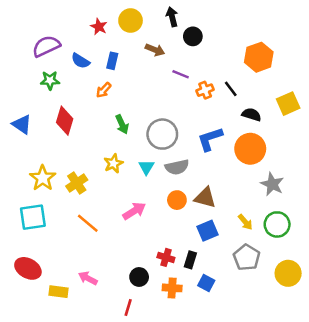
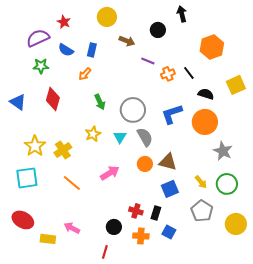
black arrow: (172, 17) -> (182, 14), moved
red star: (99, 27) -> (64, 22), moved
gray semicircle: (177, 167) -> (145, 137), turned -108

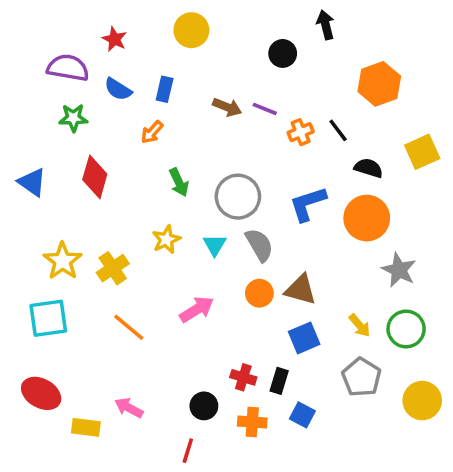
purple semicircle: (38, 38) -> (68, 68), turned 35
brown arrow: (127, 41) -> (227, 107), moved

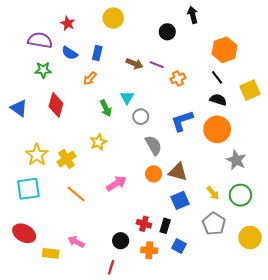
black line: (338, 130) -> (217, 77), moved
gray circle: (238, 197) -> (141, 117), size x0.6
cyan triangle: (215, 245) -> (127, 98), moved

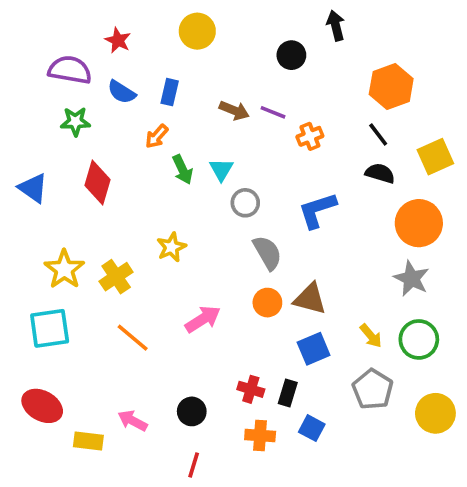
green arrow: (106, 108) -> (183, 170), moved
orange circle: (217, 129) -> (419, 223), moved
black circle: (121, 241) -> (192, 411), moved

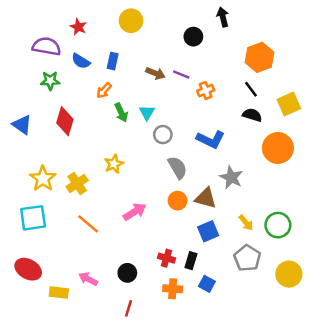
blue L-shape: (317, 210) -> (211, 139), turned -136
gray star: (411, 279) -> (231, 177), moved

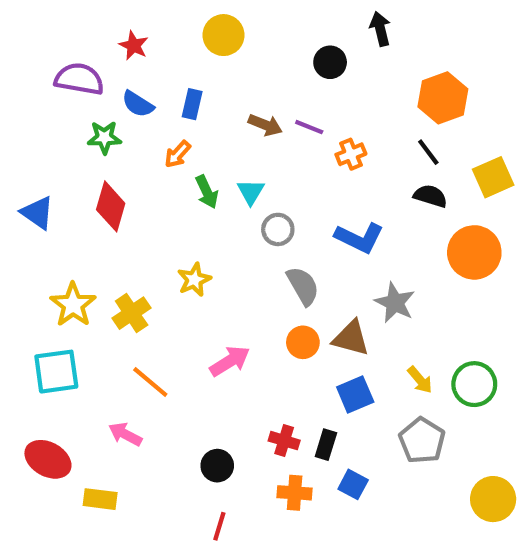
green star: (50, 81) -> (104, 138), moved
yellow circle: (289, 274) -> (493, 499), moved
pink arrow: (88, 279) -> (125, 434), moved

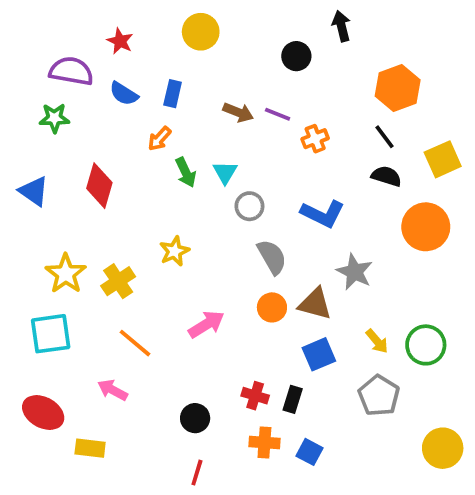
green star: (104, 138) -> (54, 118), moved
blue square: (353, 484) -> (309, 452), moved

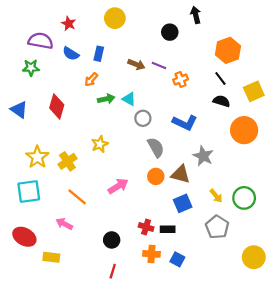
green arrow: (186, 172) -> (106, 99), turned -77
cyan triangle: (225, 172) -> (129, 99), turned -32
black rectangle: (293, 399) -> (168, 229), turned 72

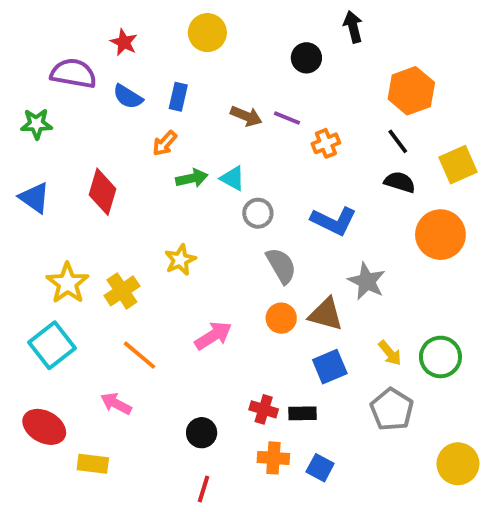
green star: (31, 68) -> (36, 124), moved
cyan square: (29, 192) -> (52, 345), turned -30

